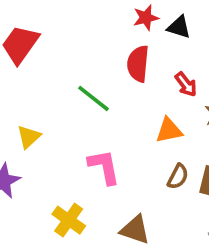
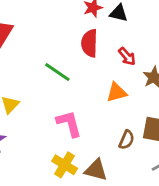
brown semicircle: (178, 177) -> (127, 140), moved
yellow cross: (69, 220) -> (65, 165), moved

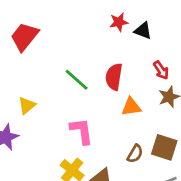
red semicircle: (89, 43) -> (114, 77), moved
red arrow: (127, 56) -> (161, 70), moved

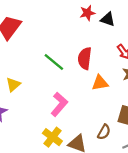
pink L-shape: (82, 131) -> (59, 104), turned 50
brown semicircle: (135, 154) -> (104, 132), moved

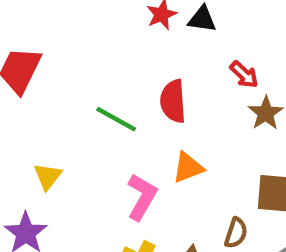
orange triangle: (100, 83) -> (188, 167), moved

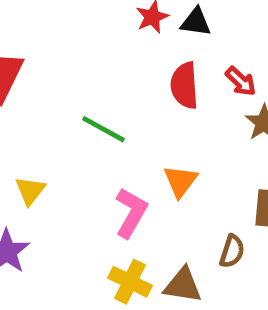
red semicircle: (173, 101) -> (184, 85), moved
orange triangle: (188, 167) -> (181, 181), turned -32

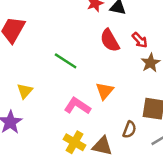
red semicircle: (184, 85) -> (110, 41), turned -30
pink L-shape: (131, 213) -> (77, 106), turned -90

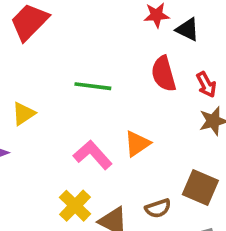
green line: (66, 61) -> (93, 86), turned -40
brown semicircle: (129, 130) -> (158, 208), turned 35

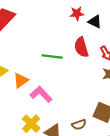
green line: (93, 86) -> (52, 57), moved
orange triangle: (137, 144) -> (21, 80), moved

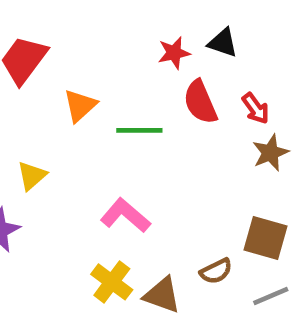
red star: (77, 13) -> (174, 53), moved
orange triangle: (21, 80) -> (80, 105), moved

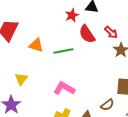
orange triangle: (80, 105) -> (36, 45), turned -49

